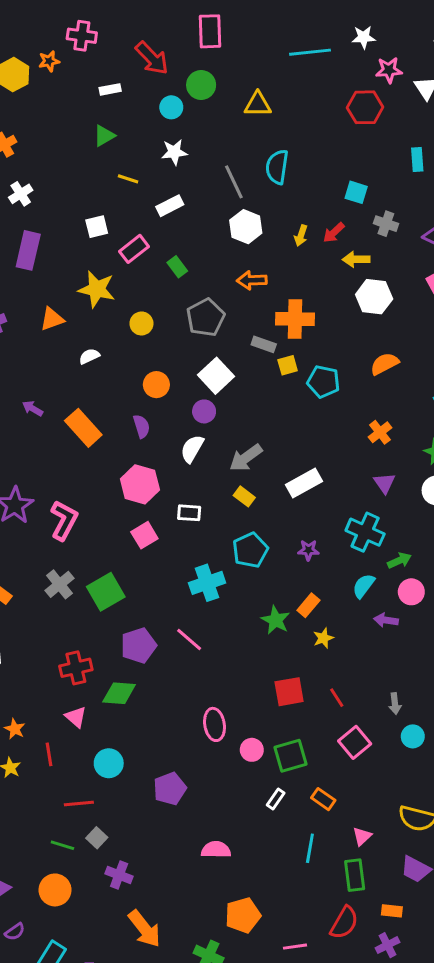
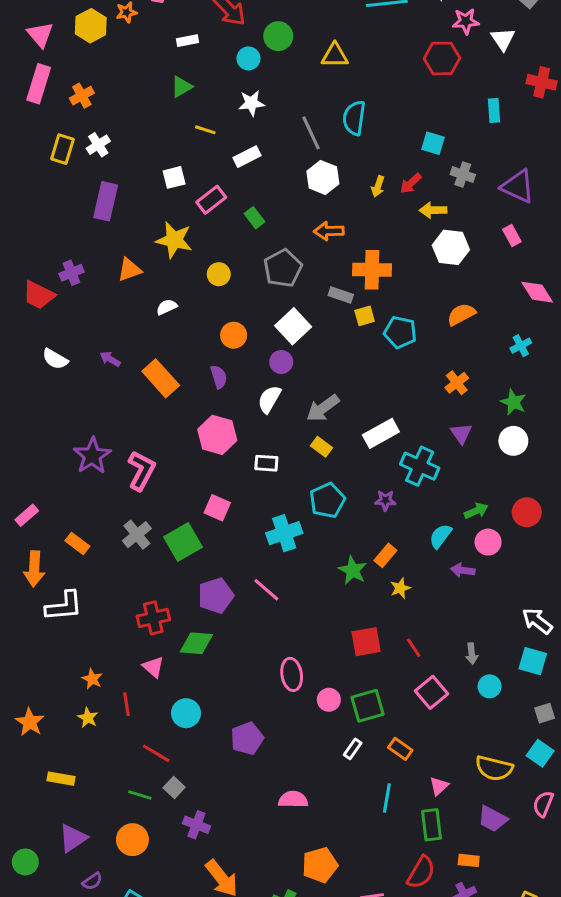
cyan cross: (365, 532) -> (420, 466), moved
pink square: (144, 535) -> (217, 508), moved, turned -35
red line: (79, 803) -> (156, 753), turned 36

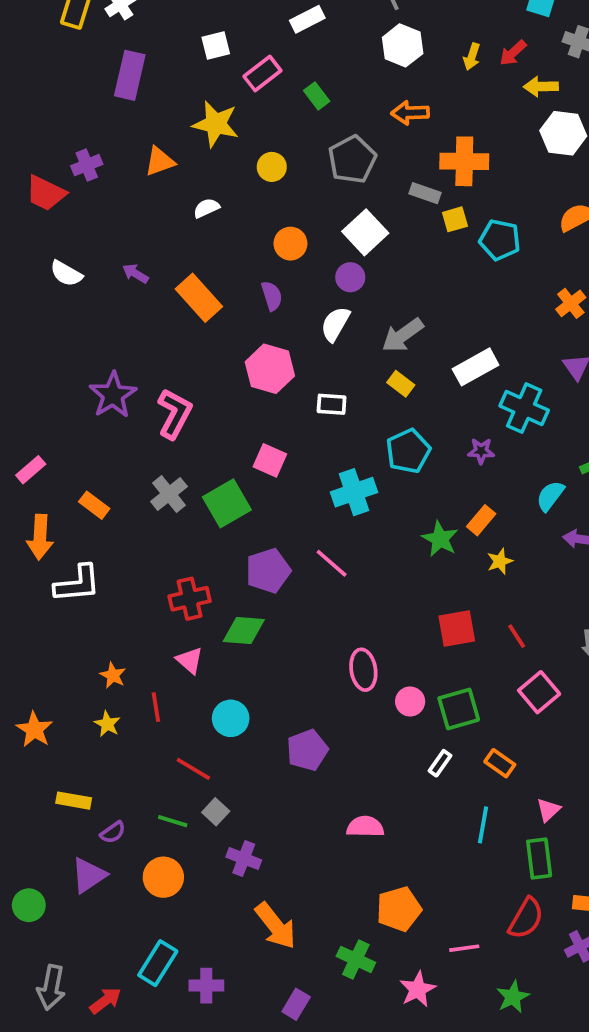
purple semicircle: (92, 881) -> (113, 832), moved

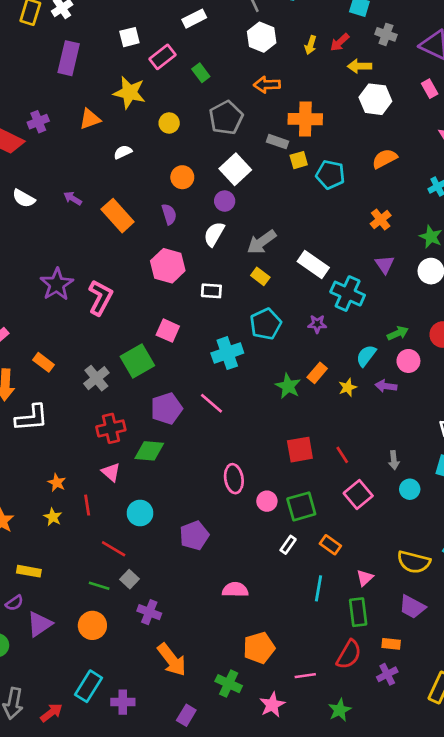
white rectangle: (476, 367) -> (313, 264), turned 64
gray cross: (169, 494) -> (96, 378), moved
yellow star: (500, 561) -> (348, 387), moved
purple semicircle: (113, 832) -> (14, 603), moved

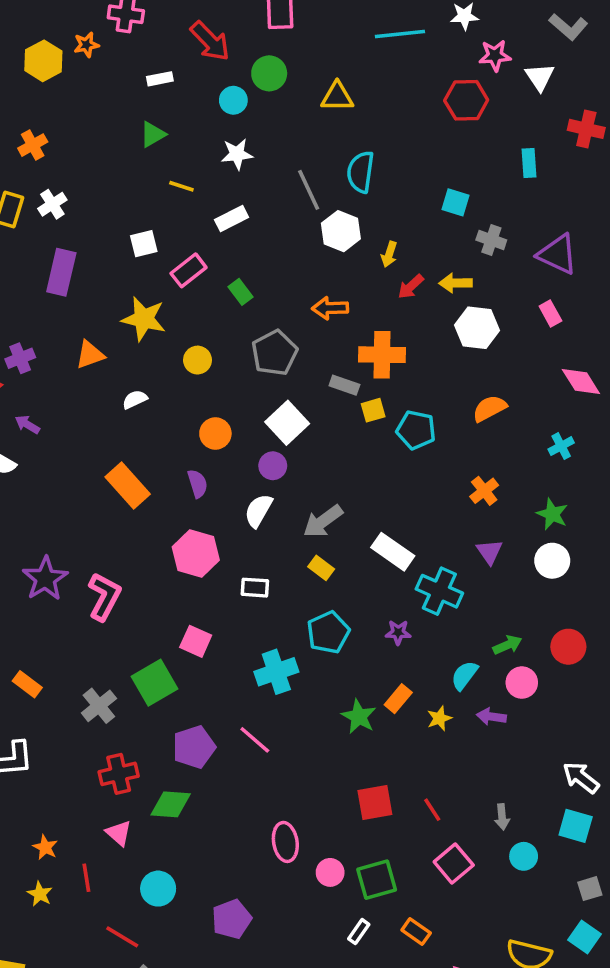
white hexagon: (262, 37) -> (341, 231), moved
red arrow: (340, 42) -> (411, 287), moved
purple arrow: (73, 198) -> (27, 425), moved

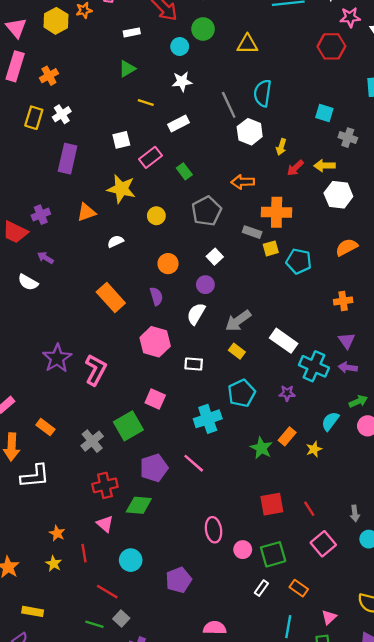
white square: (287, 423) -> (215, 257), size x0.6
orange cross: (484, 491) -> (343, 301), turned 30
purple arrow: (491, 717) -> (348, 367), moved

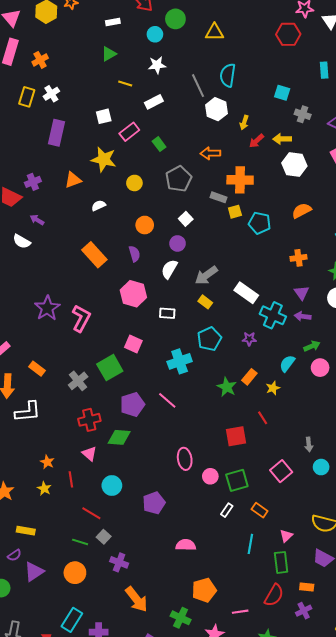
red line: (309, 509) -> (263, 418), moved

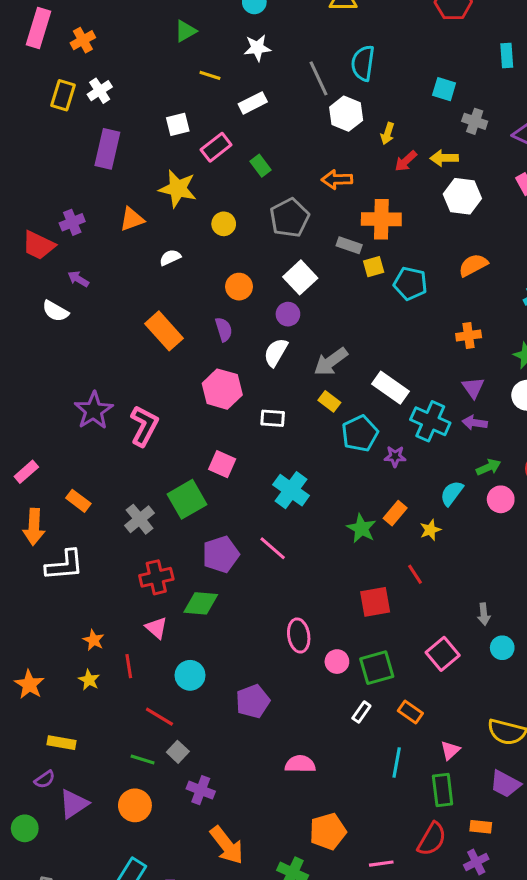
white square: (186, 219) -> (300, 277), size x1.5
cyan pentagon: (209, 339) -> (360, 433), moved
cyan cross: (180, 361) -> (291, 490), turned -35

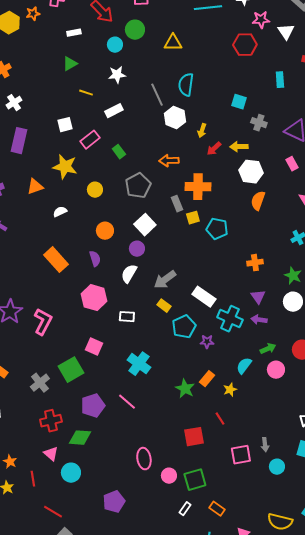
gray rectangle: (349, 245) -> (177, 204), turned 49
orange semicircle: (473, 265) -> (258, 201), moved, turned -42
pink square: (443, 654) -> (241, 455), moved, turned 30
cyan circle: (190, 675) -> (71, 473), moved

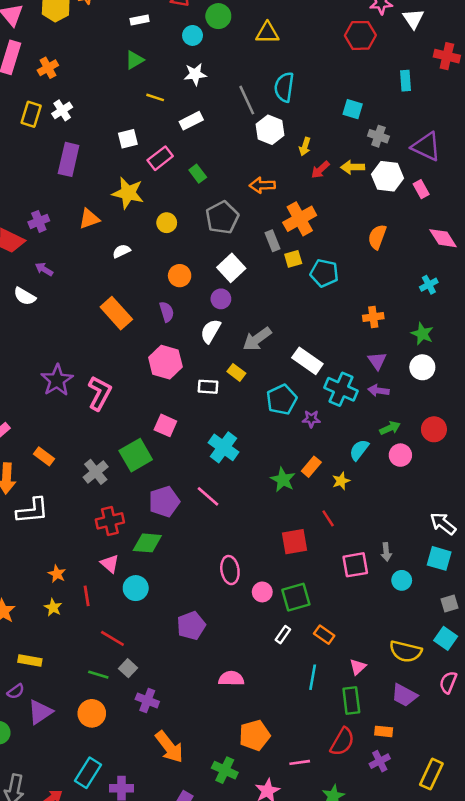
white hexagon: (251, 172) -> (387, 176), moved
orange cross: (198, 187) -> (300, 219), turned -30
yellow rectangle: (164, 306) -> (236, 372), moved

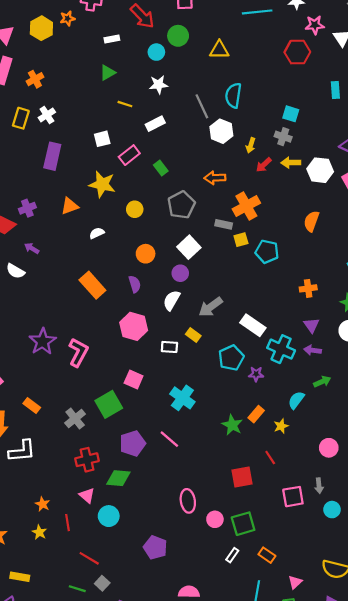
gray cross: (378, 136) -> (283, 137), moved
gray rectangle: (273, 241) -> (224, 224), turned -56
pink circle: (400, 455) -> (329, 448), moved
purple pentagon: (191, 626) -> (155, 548), turned -30

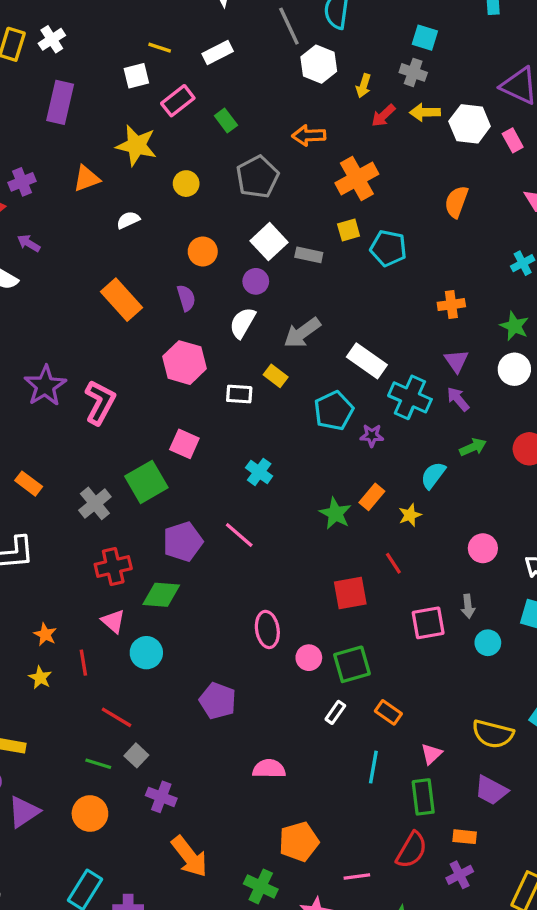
yellow line: (125, 104) -> (160, 48), moved
gray rectangle: (224, 224) -> (309, 255), moved
purple arrow: (312, 350) -> (458, 399), turned 42
cyan cross: (182, 398) -> (259, 472), size x0.7

